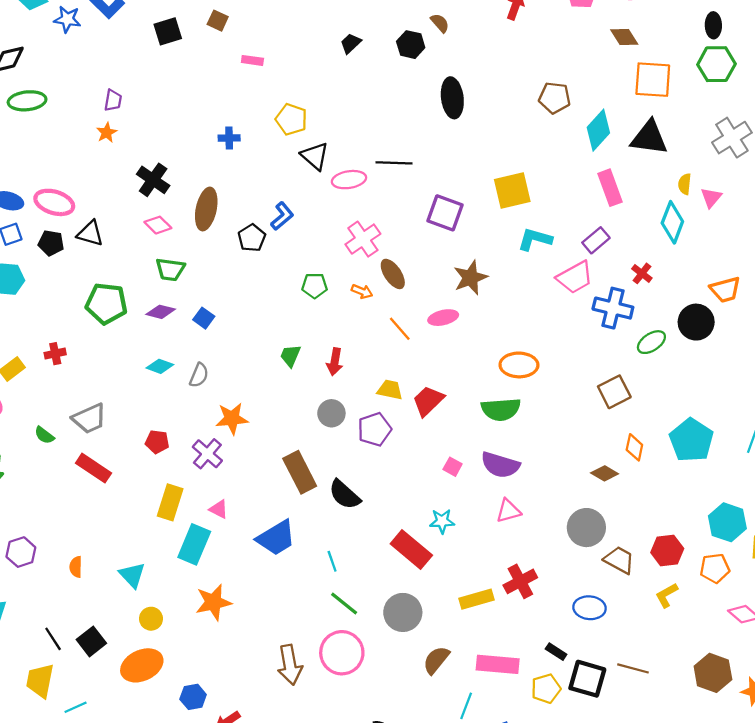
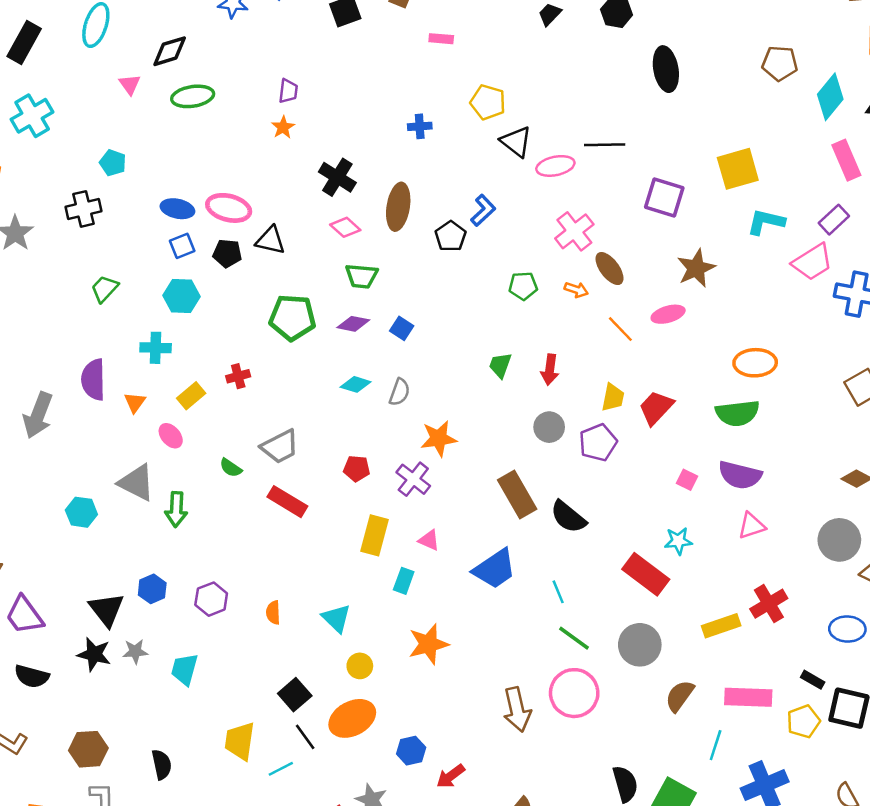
yellow trapezoid: (390, 390) -> (613, 397), turned 92
cyan rectangle: (194, 544) -> (404, 581), size x0.6
black line: (53, 639) -> (305, 737), moved

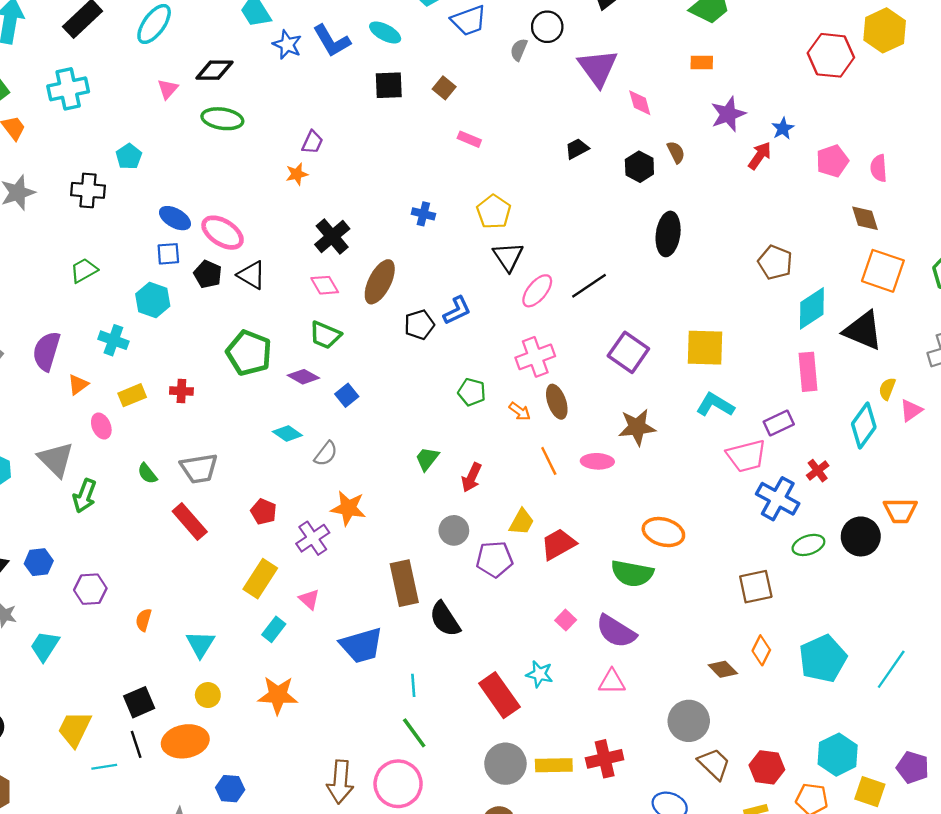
black line: (605, 145) -> (589, 286), turned -51
pink ellipse: (555, 166) -> (537, 291), turned -56
gray circle: (640, 645) -> (505, 764), moved

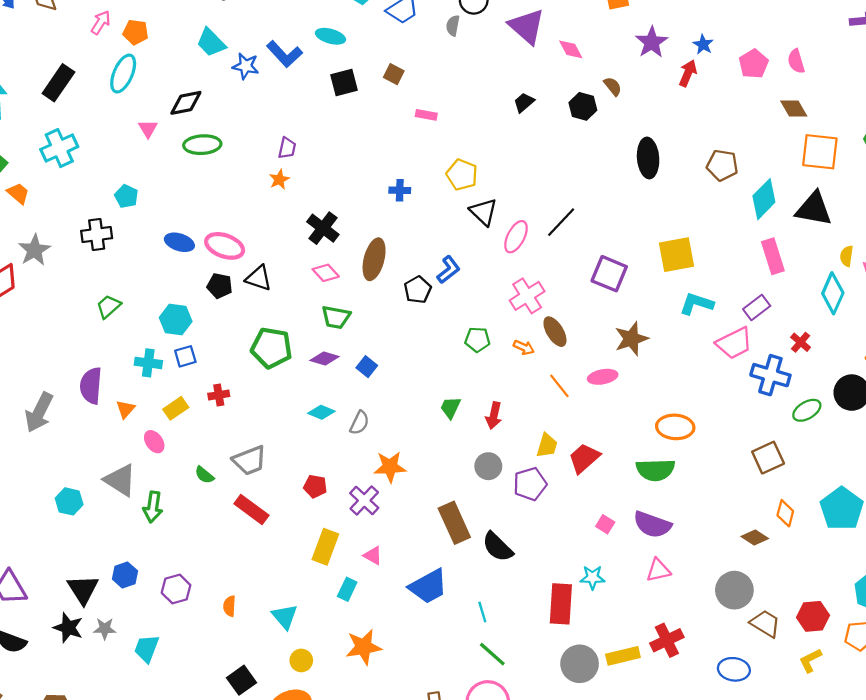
black ellipse: (668, 234) -> (648, 158), moved
blue square: (168, 254) -> (185, 356), moved
red rectangle: (499, 695) -> (561, 604), turned 51

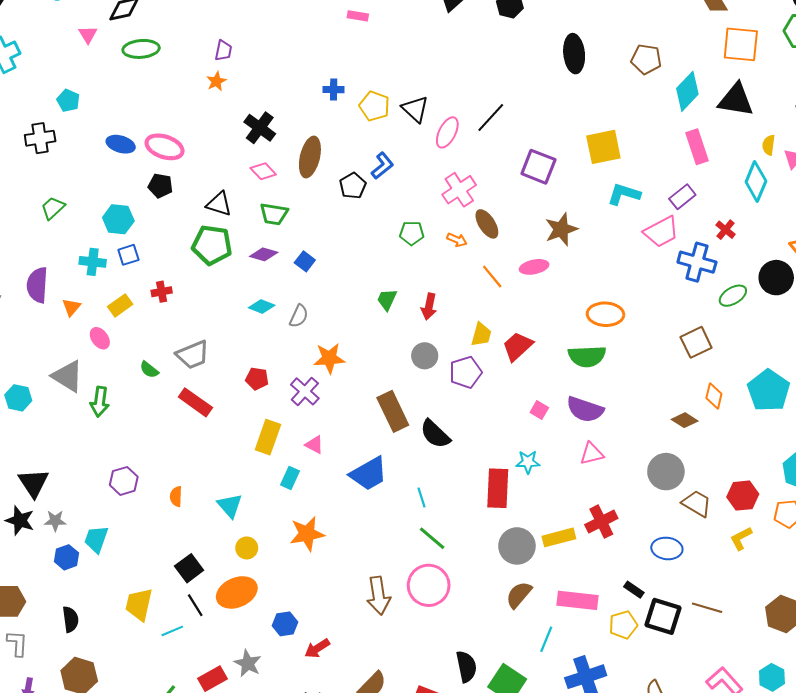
yellow pentagon: (462, 175) -> (374, 106), moved
black triangle: (259, 278) -> (219, 204), moved
blue hexagon: (125, 575) -> (66, 557), moved

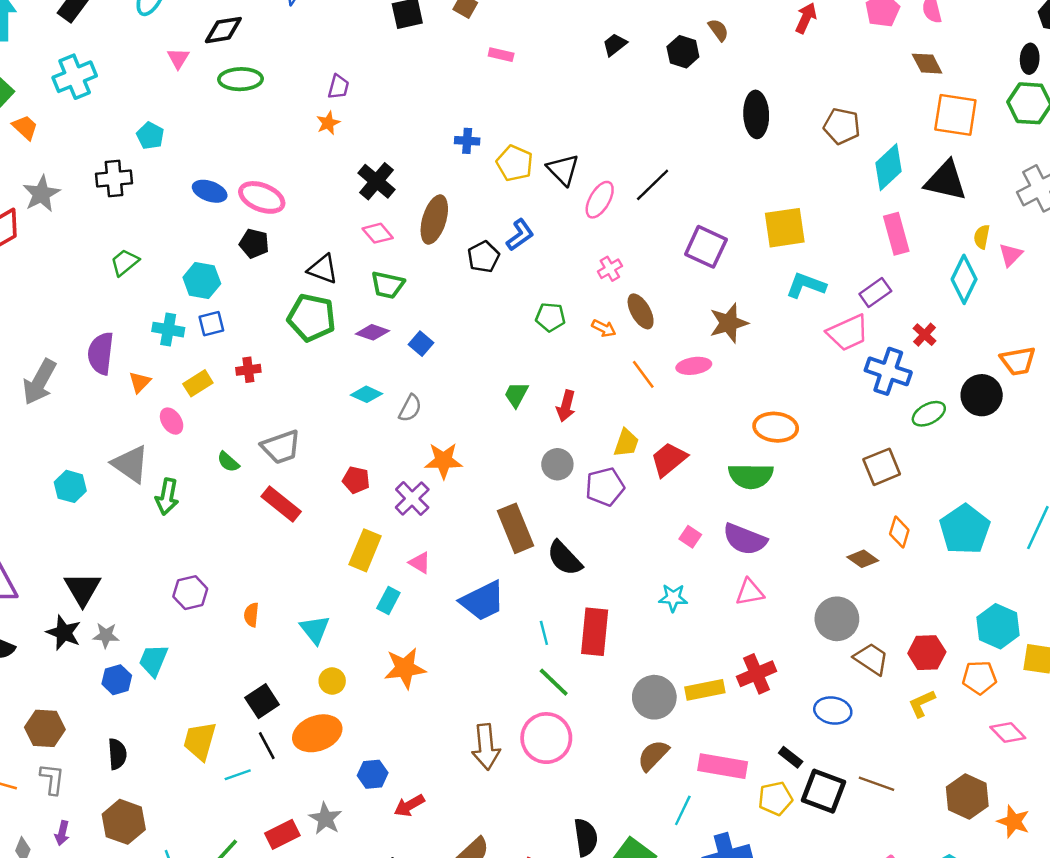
pink cross: (459, 190) -> (610, 269), size x0.6
red rectangle: (498, 488) -> (595, 632), moved

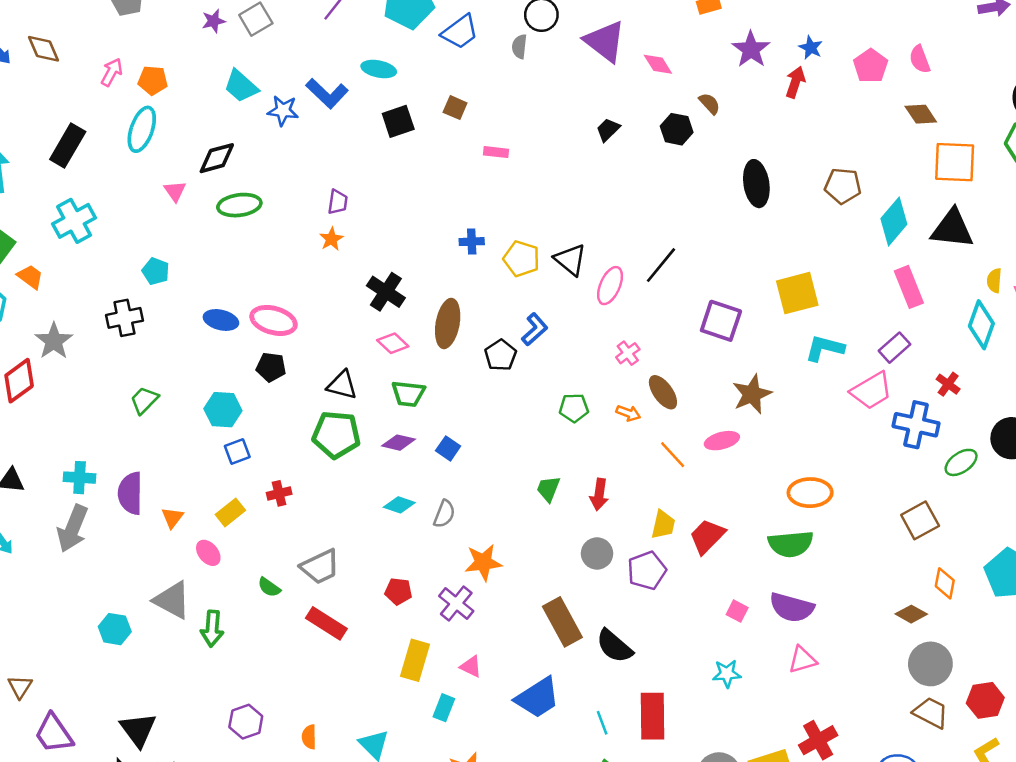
cyan cross: (168, 330) -> (80, 478), moved
gray circle: (837, 619) -> (930, 664), moved

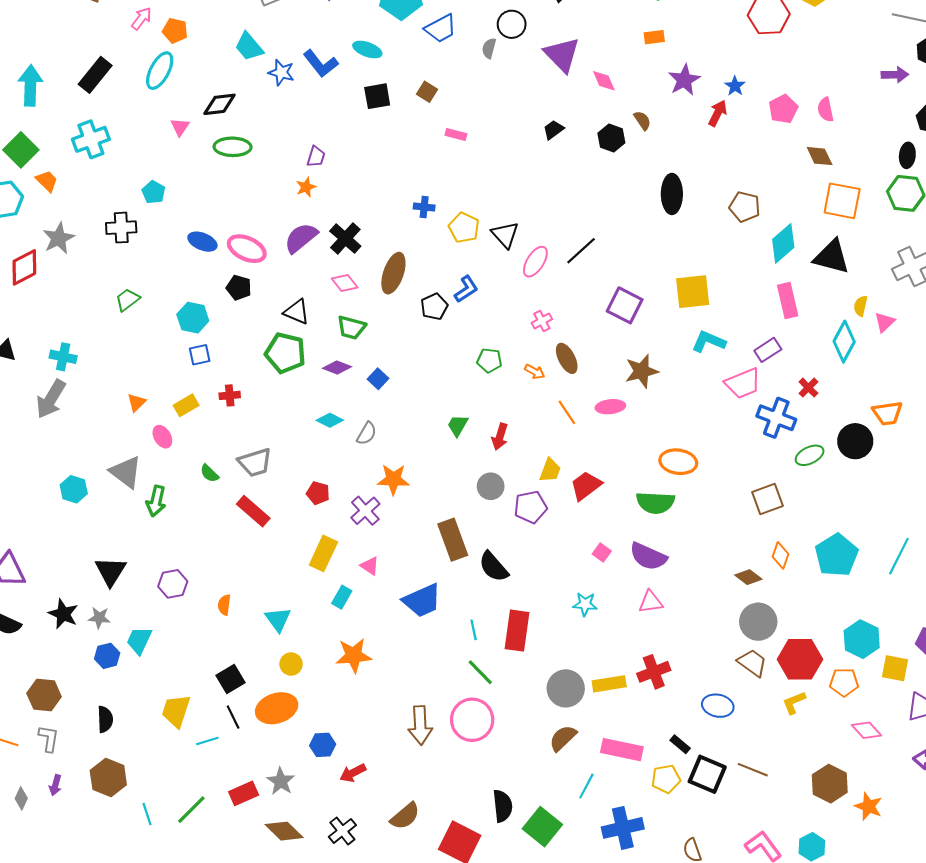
purple semicircle: (130, 493) -> (301, 238), moved, turned 42
red hexagon: (985, 700) -> (800, 659), size x1.4
black triangle: (138, 730) -> (111, 571), moved

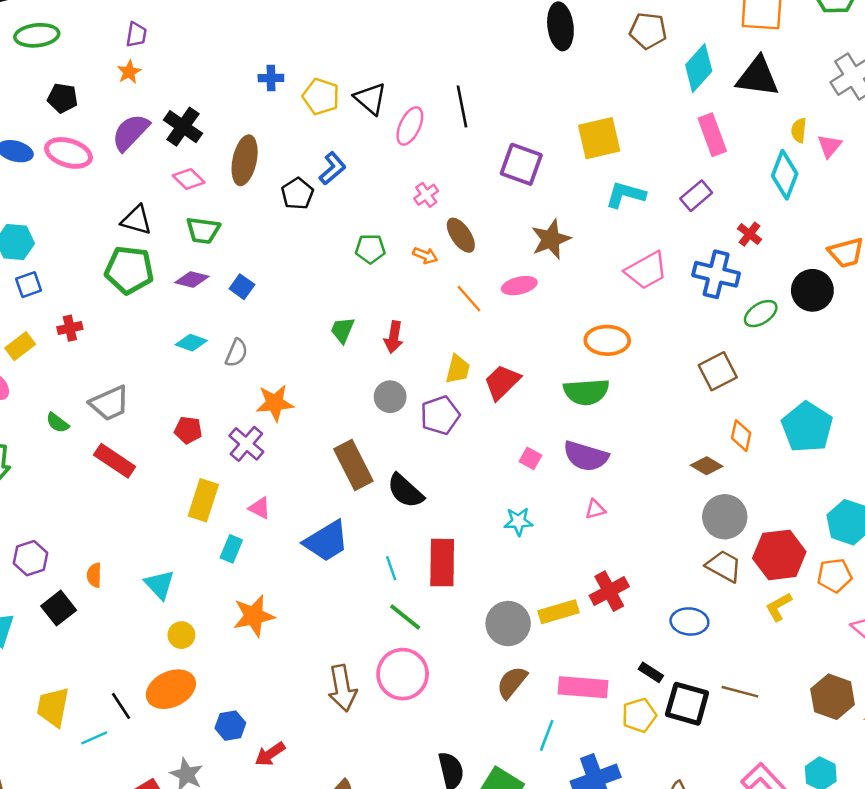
black line: (581, 251) -> (462, 106), turned -52
black pentagon: (239, 288) -> (63, 98), moved
pink trapezoid: (743, 383) -> (646, 271), moved
pink triangle: (651, 602) -> (595, 509), size x0.7
black square: (231, 679) -> (59, 608), moved

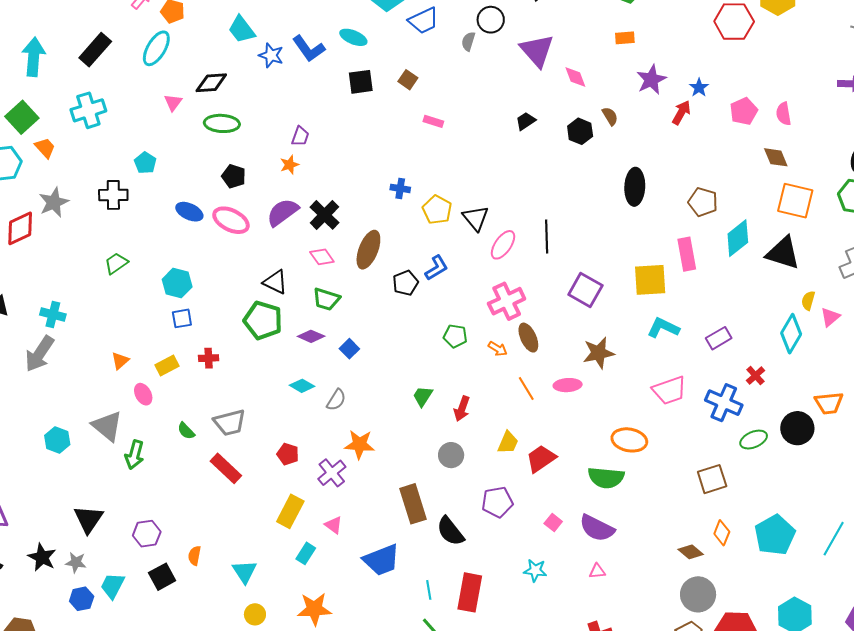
pink rectangle: (712, 135) -> (687, 254), moved
pink cross: (426, 195) -> (507, 301), size x1.8
purple pentagon: (440, 415) -> (497, 502), moved

